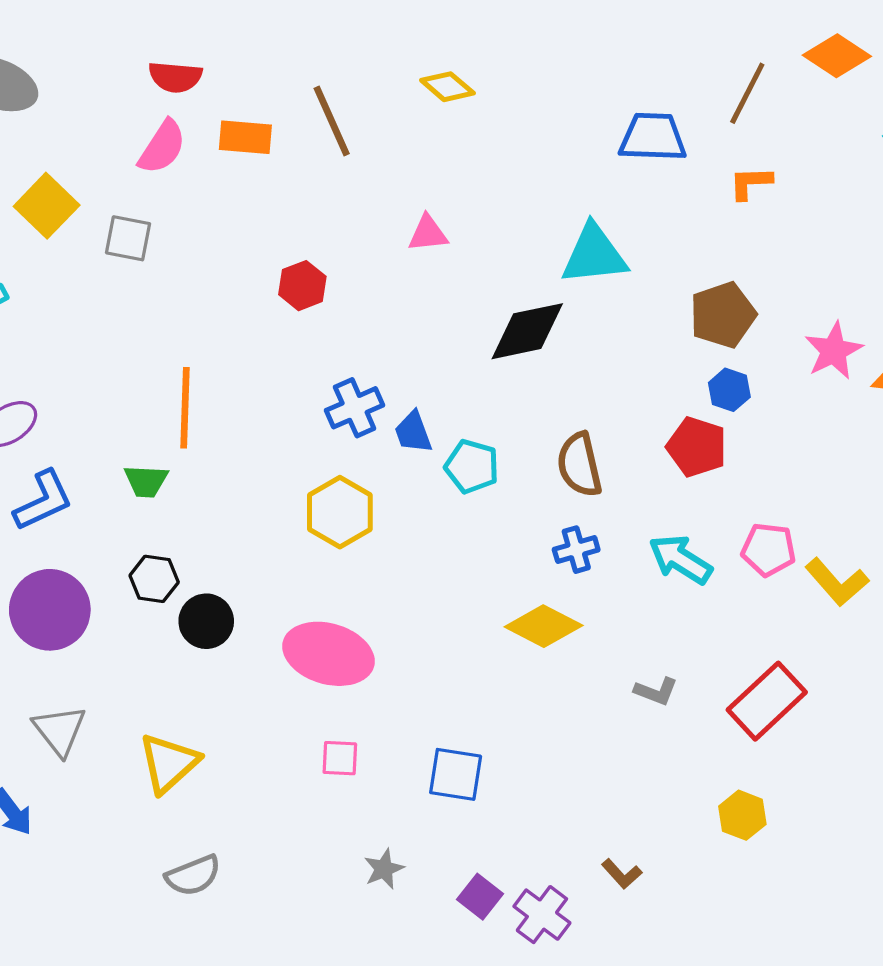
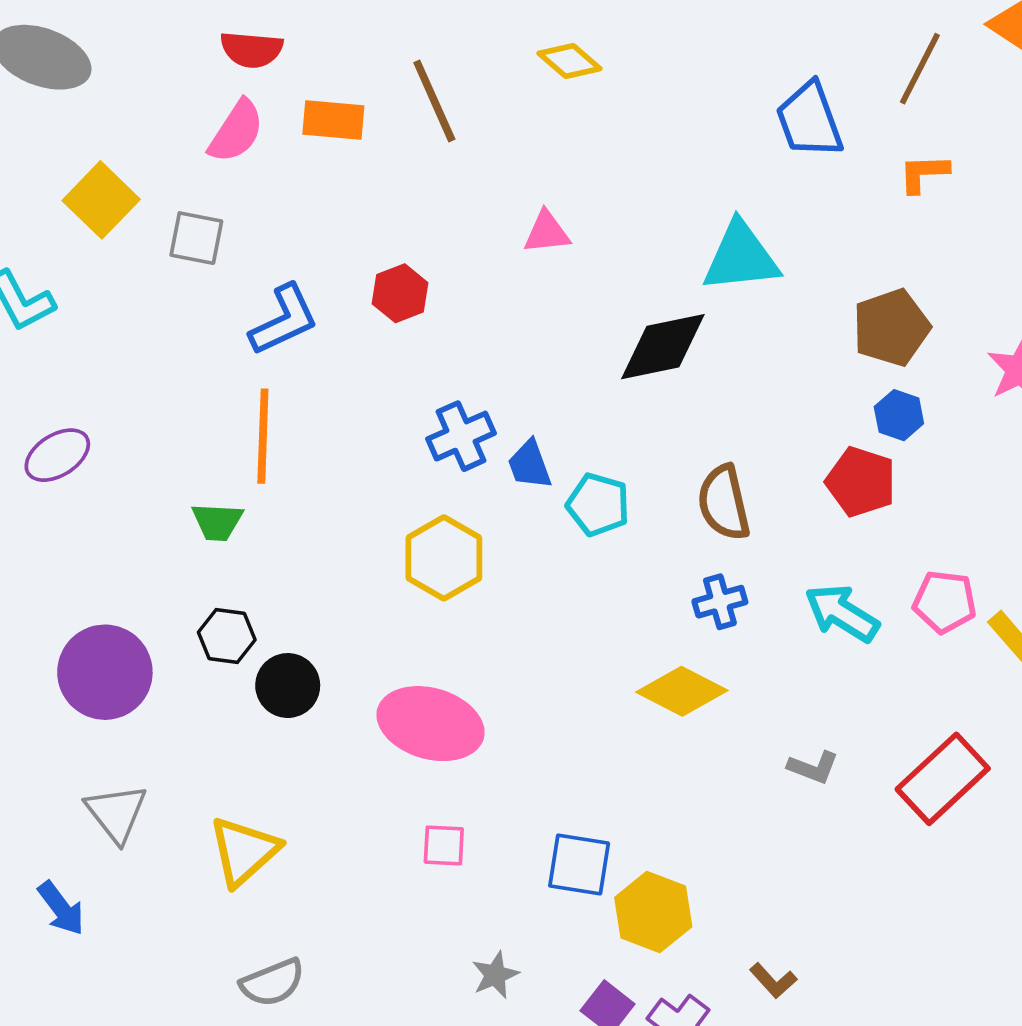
blue trapezoid: (653, 137) -> (809, 120), turned -112
blue L-shape: (43, 501) -> (284, 320), moved
yellow hexagon: (742, 815) -> (653, 912), moved, size x1.4

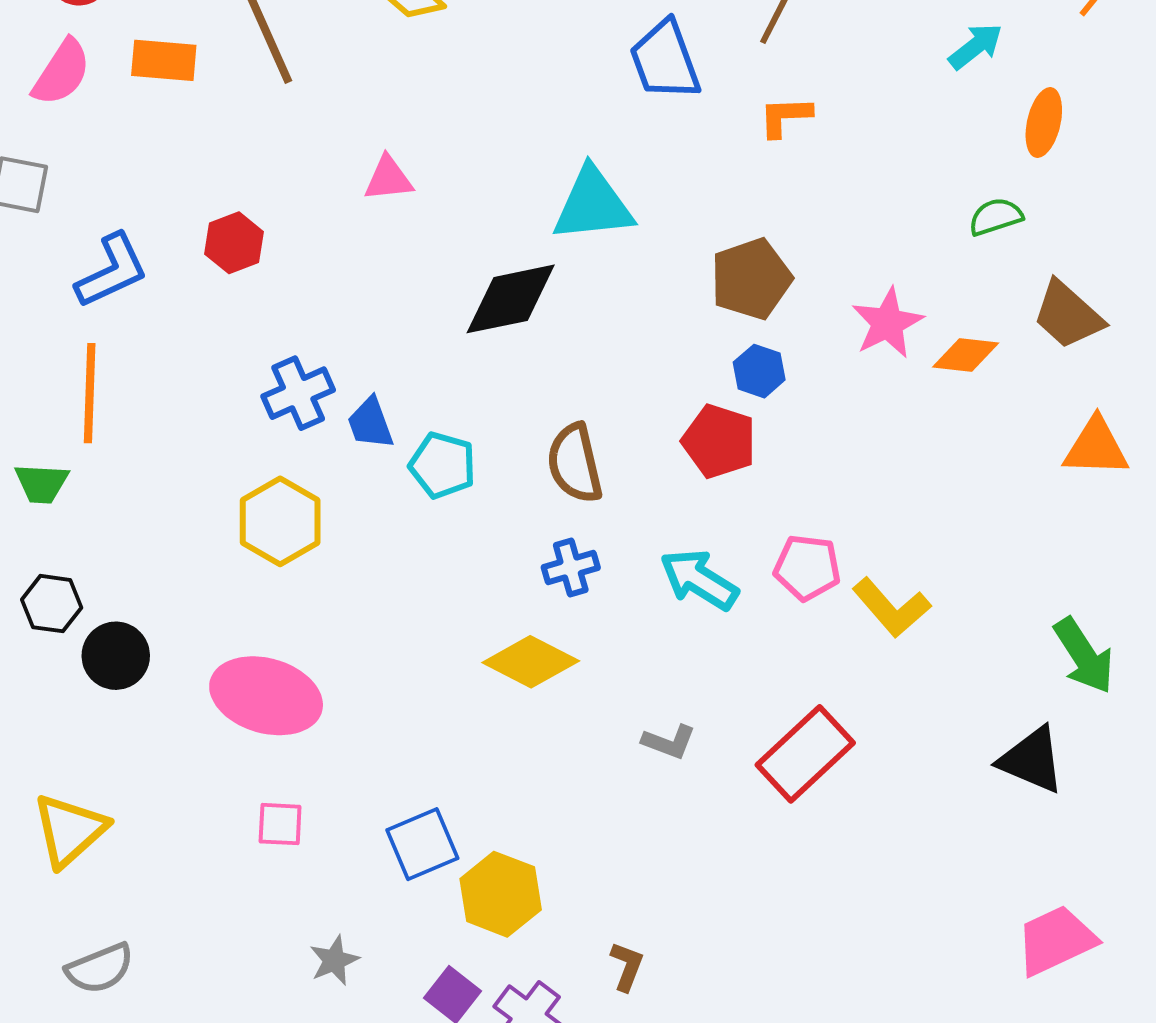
blue square: (579, 864) -> (422, 844), turned -32
brown L-shape: (773, 981) -> (627, 966), turned -117

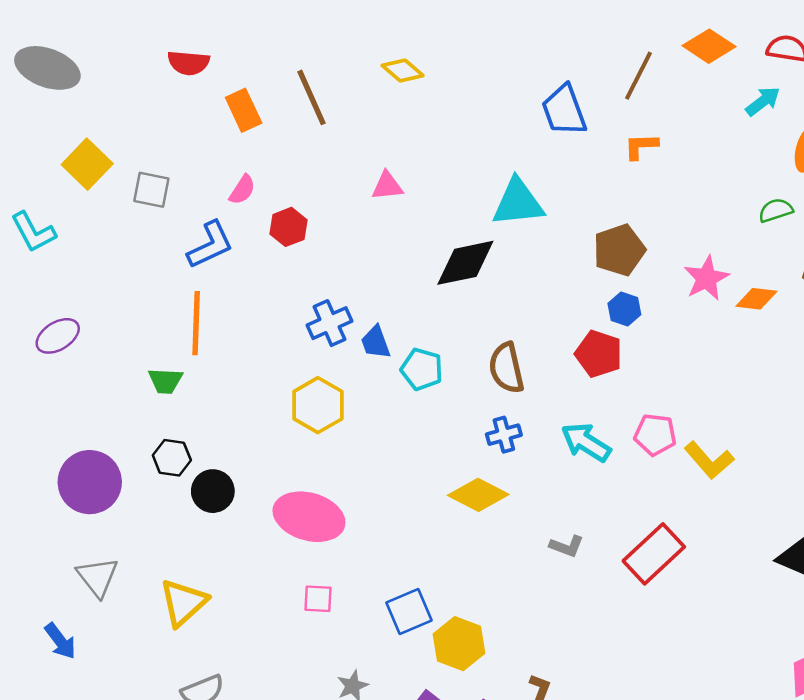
orange rectangle: (164, 60) -> (244, 110), turned 60
pink semicircle: (62, 72) -> (242, 190), moved, size x0.7

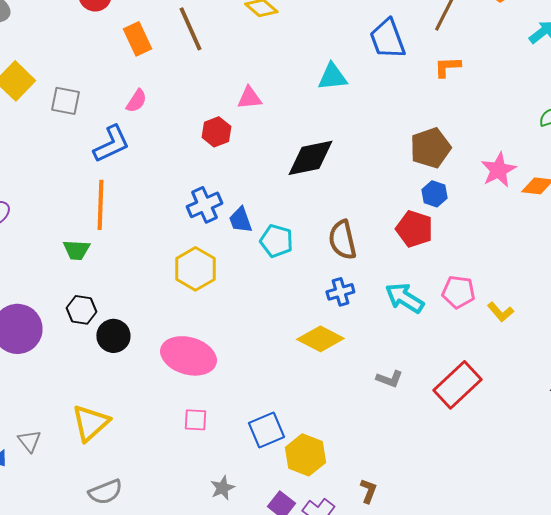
cyan triangle: (518, 203) -> (332, 77), moved, size x0.7
red hexagon: (288, 227) -> (216, 132), moved
yellow L-shape: (709, 460) -> (500, 312), size x0.7
gray triangle: (97, 577) -> (29, 441), moved, size x0.7

